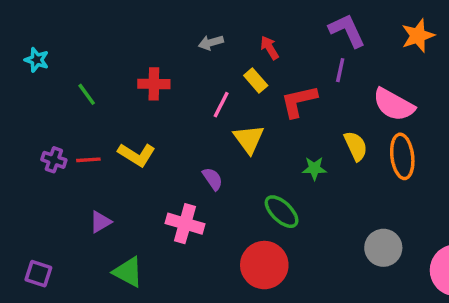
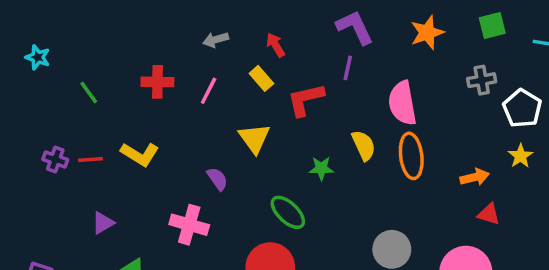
pink line: (221, 105) -> (209, 91), moved
pink semicircle: (394, 105) -> (402, 103), turned 51

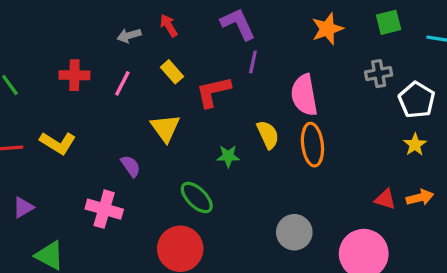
purple L-shape: (355, 27) -> (238, 24), moved
red arrow: (276, 45) -> (169, 26), moved
orange arrow: (475, 177) -> (420, 198), moved

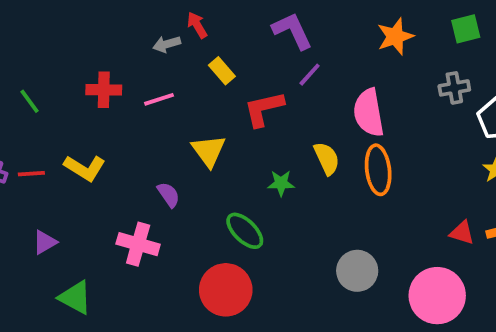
red arrow: (169, 26) -> (197, 25), moved
purple line: (253, 62) -> (310, 75), turned 30
yellow rectangle: (172, 72) -> (222, 71), moved
pink line: (122, 83) -> (159, 99), turned 45

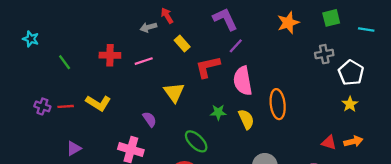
pink semicircle: (369, 113) -> (243, 81), moved
yellow semicircle: (327, 158) -> (246, 119), moved

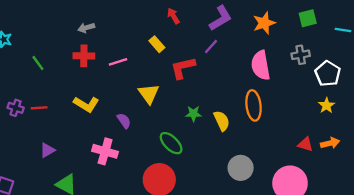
red arrow: (167, 16) -> (173, 16), moved
purple L-shape: (225, 19) -> (221, 18), moved, turned 84
gray arrow: (148, 27) -> (86, 28), moved
pink semicircle: (243, 81) -> (261, 65), moved
yellow L-shape: (98, 103) -> (86, 104), moved

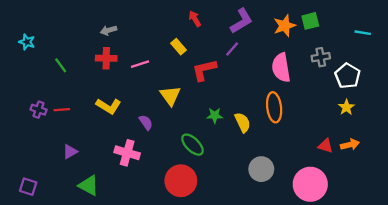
green square: (308, 18) -> (310, 21), moved

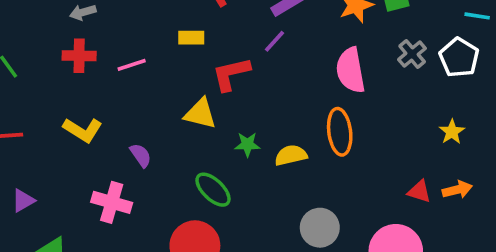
yellow rectangle: (178, 47) -> (191, 38), turned -49
gray cross: (321, 57) -> (412, 54), turned -30
white pentagon: (348, 76) -> (459, 58), moved
yellow triangle: (170, 96) -> (200, 114), moved, turned -40
yellow semicircle: (243, 122) -> (291, 155), turned -78

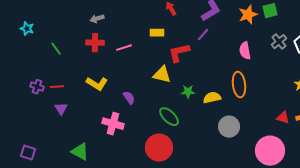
pink semicircle: (351, 70) -> (245, 51), size x0.7
purple triangle: (23, 201) -> (61, 109), moved, turned -32
gray circle: (320, 228) -> (229, 127), moved

